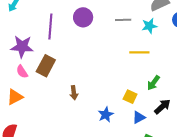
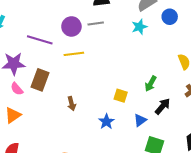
gray line: (123, 20) -> (96, 24), moved
purple line: (50, 27) -> (40, 40), turned -70
yellow line: (139, 52) -> (74, 54), moved
yellow square: (130, 97) -> (121, 96), moved

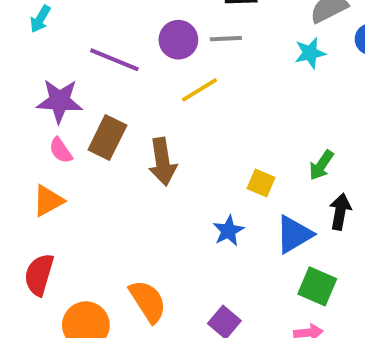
yellow line: (74, 54) -> (199, 90), moved, turned -30
brown arrow: (72, 104) -> (163, 162), moved, size x1.6
black arrow: (163, 106) -> (340, 212), turned -36
blue triangle: (140, 120) -> (294, 234), size x1.5

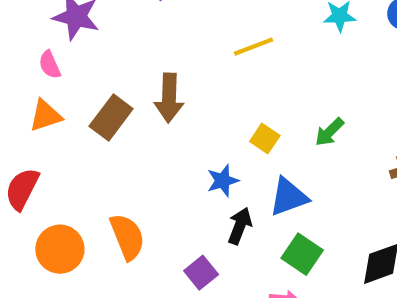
yellow line: (199, 90) -> (254, 47), moved
brown rectangle: (107, 137) -> (111, 118), moved
pink semicircle: (61, 150) -> (50, 65), moved
black arrow: (340, 212) -> (240, 226), moved

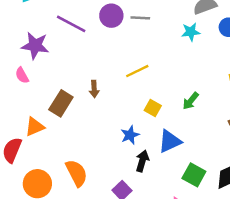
yellow line: (254, 47) -> (137, 71), moved
brown arrow: (169, 98) -> (94, 89), size x0.6
orange triangle: (45, 116) -> (35, 127), moved
green square: (302, 254) -> (194, 175), moved

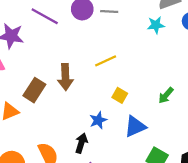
brown arrow: (94, 89) -> (65, 77), size x1.6
green arrow: (191, 101) -> (166, 95), moved
black arrow: (142, 161) -> (81, 143), moved

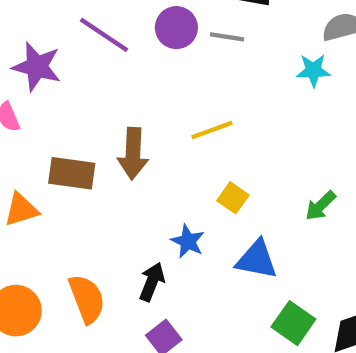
brown rectangle: (34, 90) -> (72, 173), turned 60
blue star: (98, 120) -> (188, 241), turned -30
blue triangle: (135, 127) -> (257, 260), turned 30

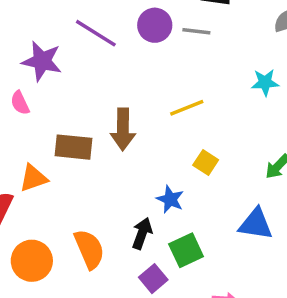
cyan star: (313, 70) -> (265, 82), moved
blue triangle: (257, 260) -> (256, 224), moved
green square: (293, 323) -> (186, 250), moved, turned 32

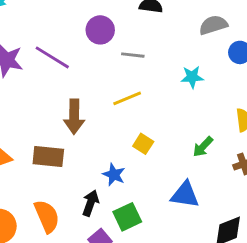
gray line: (196, 31) -> (133, 55), moved
purple line: (96, 33) -> (52, 57), moved
brown rectangle: (73, 147) -> (48, 156), moved

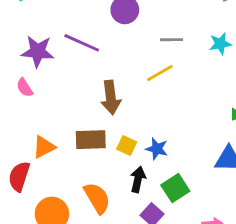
gray line: (133, 55) -> (172, 40), moved
yellow square: (143, 144) -> (127, 146), moved

